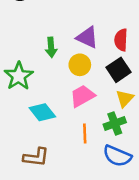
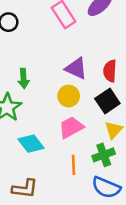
green arrow: (51, 47) -> (23, 78), moved

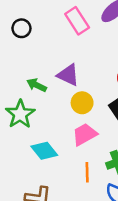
purple triangle: (76, 68) -> (68, 75), moved
green arrow: (23, 78) -> (37, 85), turned 120

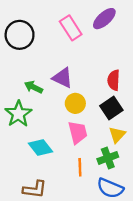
black circle: (21, 28) -> (20, 35), size x1.6
pink trapezoid: (85, 134) -> (78, 132), turned 105

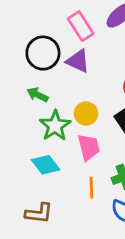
black circle: (20, 35) -> (43, 53), moved
purple triangle: (63, 78) -> (78, 61), moved
green star: (18, 114) -> (55, 126), moved

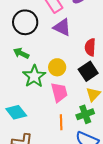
purple triangle: (78, 61) -> (62, 27), moved
cyan diamond: (46, 165) -> (16, 112), moved

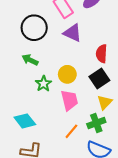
green star: (34, 76) -> (43, 84), size x0.7
orange line: (61, 122) -> (71, 131), turned 42

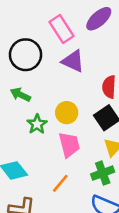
orange line: (71, 131) -> (60, 183), moved

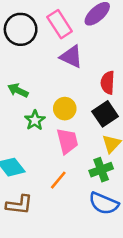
black circle: (26, 55) -> (21, 29), moved

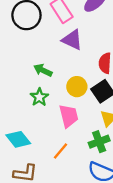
green arrow: (18, 90) -> (43, 70), moved
yellow circle: (65, 109) -> (77, 87), moved

